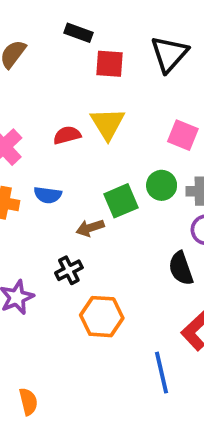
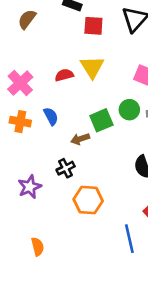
blue semicircle: (48, 195) -> (51, 116), turned -126
orange semicircle: (28, 402) -> (38, 247), moved

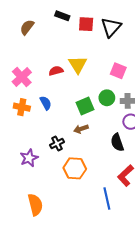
red square: (93, 26) -> (86, 24), moved
brown arrow: (80, 139) -> (81, 129), moved
orange semicircle: (38, 247) -> (35, 205), size x1.5

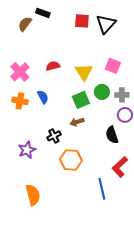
black rectangle: (62, 16) -> (43, 13), moved
yellow triangle: (78, 65) -> (84, 72), moved

